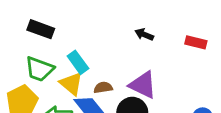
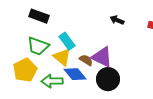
purple triangle: (143, 85) -> (102, 57), moved
brown semicircle: (103, 88) -> (86, 60), turned 40

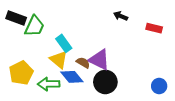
black rectangle: (39, 16) -> (16, 18), moved
black arrow: (117, 20) -> (121, 16), moved
green trapezoid: (38, 46) -> (34, 26), moved, turned -85

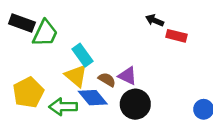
red rectangle: (154, 28) -> (177, 36), moved
purple triangle: (99, 60) -> (128, 76), size x0.7

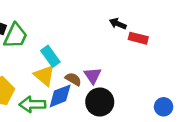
purple triangle: (128, 76) -> (93, 76), turned 30
blue diamond: (93, 98) -> (60, 96), turned -72

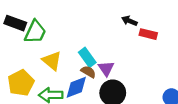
cyan rectangle: (50, 56) -> (87, 57), moved
yellow triangle: (44, 76) -> (52, 61), moved

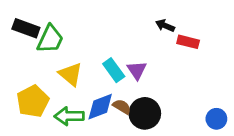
purple triangle: (106, 68) -> (137, 70), moved
brown semicircle: (88, 72) -> (122, 107), moved

